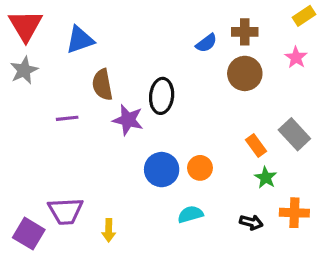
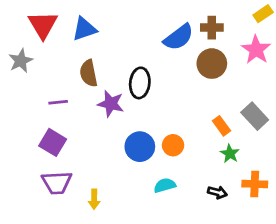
red triangle: (26, 25) -> (43, 25), moved
blue triangle: (80, 40) -> (84, 29), moved
blue semicircle: (206, 43) -> (179, 37), size x1.6
pink star: (296, 57) -> (256, 50), size x1.5
purple square: (29, 234) -> (53, 142), moved

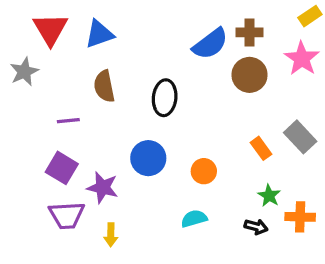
purple star: (111, 104) -> (103, 188), moved
blue circle: (140, 147) -> (148, 158), moved
green star: (230, 154) -> (269, 196), moved

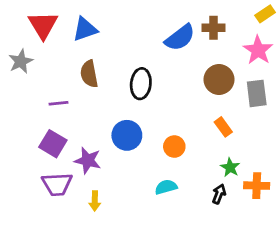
brown circle: (250, 75) -> (219, 79), moved
gray rectangle: (300, 137) -> (257, 93), moved, turned 36
black arrow: (256, 227) -> (219, 194), turned -84

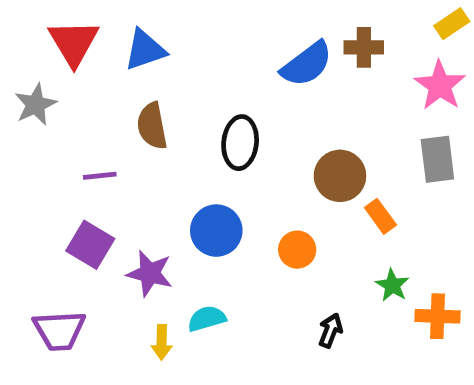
brown circle: (219, 79) -> (340, 176), moved
purple trapezoid: (57, 184) -> (59, 330), moved
cyan semicircle: (166, 187) -> (207, 319), moved
black arrow: (219, 194) -> (330, 330), moved

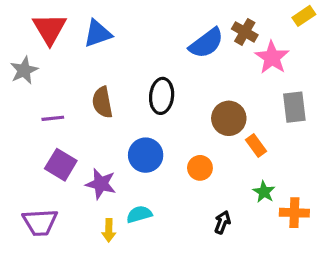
brown cross: (364, 47) -> (245, 32), turned 30
pink star: (440, 85) -> (272, 58), moved
brown semicircle: (152, 126) -> (102, 102), moved
purple line: (100, 176) -> (53, 118), moved

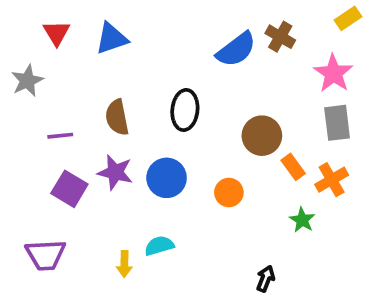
red triangle: (50, 29) -> (57, 33), size x0.7
pink star: (272, 58) -> (333, 73), moved
purple star: (101, 184) -> (115, 172), moved
orange cross: (294, 213) -> (332, 180), moved, turned -32
black arrow: (222, 222) -> (266, 279), moved

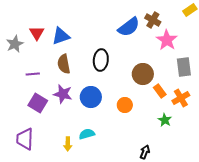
red triangle: (57, 33) -> (37, 33), moved
blue triangle: (112, 38) -> (61, 36), moved
pink star: (333, 73) -> (167, 40), moved
purple trapezoid: (46, 255) -> (25, 139), turned 95

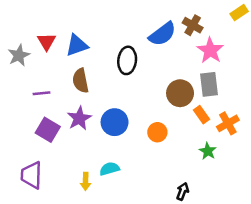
black ellipse: (101, 60) -> (127, 60), moved
gray rectangle: (184, 67) -> (209, 84), moved
purple star: (63, 94) -> (79, 118), turned 30

